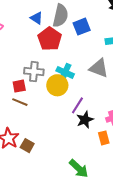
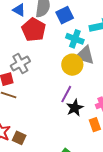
gray cross: (34, 72) -> (20, 64), turned -30
cyan cross: (65, 72) -> (75, 39), moved
yellow circle: (57, 85) -> (72, 65), moved

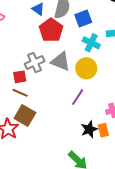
gray triangle: (85, 55) -> (61, 61), moved
black star: (75, 108) -> (89, 129), moved
brown square: (19, 138) -> (25, 116), moved, size x1.5

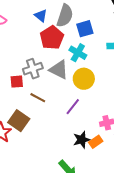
cyan cross: (91, 43) -> (78, 53), moved
brown line: (20, 93) -> (38, 98), moved
orange rectangle: (103, 130) -> (96, 142), turned 64

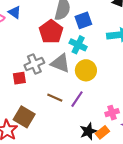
blue triangle: (41, 16) -> (15, 12), moved
brown line: (38, 98) -> (55, 98), moved

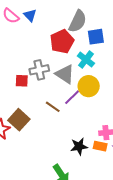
purple line: (77, 99) -> (72, 97), moved
orange rectangle: (102, 132) -> (100, 146), moved, turned 40

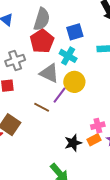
gray semicircle: (78, 21) -> (42, 19), moved
gray cross: (39, 70) -> (15, 60), moved
orange rectangle: (100, 146) -> (94, 140), turned -32

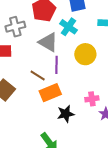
yellow circle: (74, 82) -> (85, 54), moved
purple line: (60, 95) -> (56, 65), turned -42
orange rectangle: (94, 140) -> (50, 93), moved, size x1.5

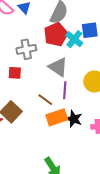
cyan cross: (68, 27) -> (74, 39), moved
black star: (66, 114) -> (74, 119), moved, turned 30

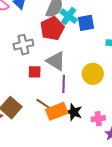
cyan cross: (74, 39) -> (69, 16), moved
red square: (15, 73) -> (35, 72), moved
brown line: (45, 100) -> (43, 104), moved

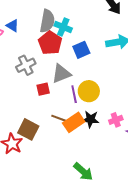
blue square: (86, 23) -> (81, 50), moved
gray triangle: (56, 61) -> (61, 74), turned -40
yellow circle: (93, 74) -> (89, 91), moved

